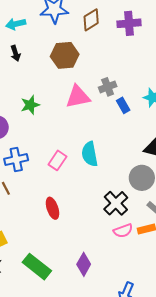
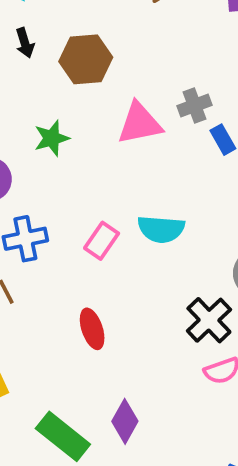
brown hexagon: (65, 55) -> (86, 59), moved
cyan semicircle: (90, 154) -> (161, 229), turned -75
purple diamond: (84, 264) -> (125, 421), moved

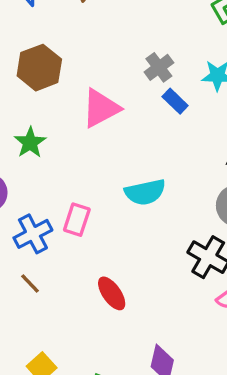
gray cross: (194, 105) -> (159, 67), moved
pink rectangle: (102, 241) -> (77, 220), moved

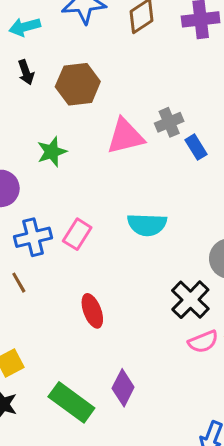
gray cross: (159, 67) -> (169, 122), moved

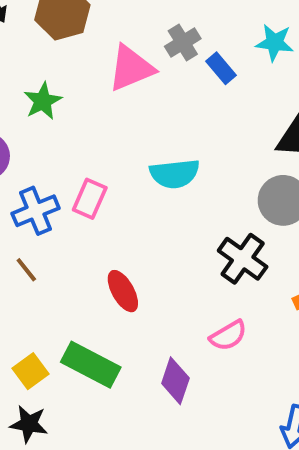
pink semicircle: (203, 342) -> (228, 336), moved
green rectangle: (71, 402) -> (91, 365), moved

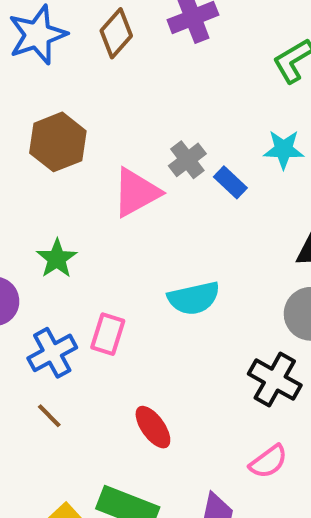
green star: (43, 101) -> (57, 259), moved

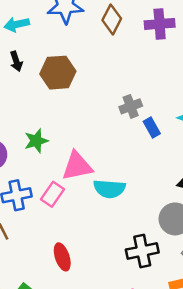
brown diamond: (116, 33) -> (112, 19), turned -32
pink triangle: (136, 192) -> (77, 166), moved
black cross: (275, 380) -> (142, 251), turned 32

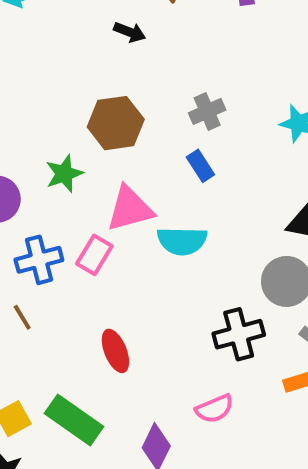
black arrow: (16, 61) -> (130, 32), moved, turned -48
brown hexagon: (58, 73) -> (116, 123), moved
blue rectangle: (152, 127) -> (200, 166), moved

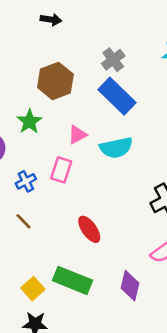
blue rectangle: (200, 166) -> (117, 96), size x1.8
pink triangle: (130, 209) -> (77, 135), size x0.6
blue cross: (39, 260) -> (26, 181), size x0.7

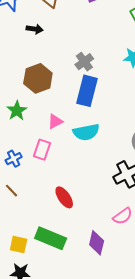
blue rectangle: (117, 96) -> (87, 91), turned 60
yellow square: (33, 289) -> (19, 245), turned -36

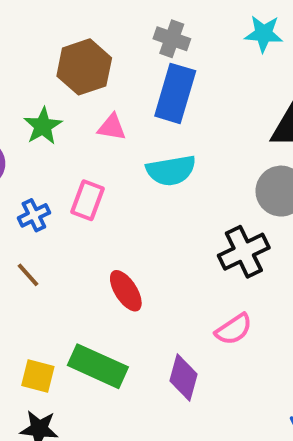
gray cross: (84, 62) -> (172, 39), turned -36
pink triangle: (55, 121) -> (112, 127), moved, turned 35

